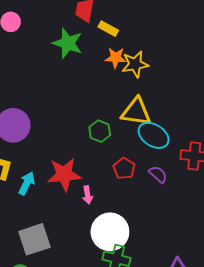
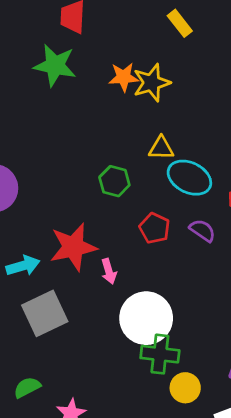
yellow rectangle: (108, 29) -> (180, 23), moved, turned 30
yellow triangle: (136, 112) -> (161, 148), size x0.6
cyan arrow: (27, 183) -> (23, 266), turned 55
gray square: (34, 239) -> (45, 313), moved

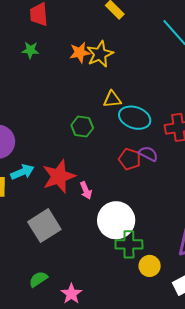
green star: (55, 65) -> (30, 50), size x0.6
red pentagon: (155, 228) -> (130, 159), moved
cyan arrow: (23, 266) -> (22, 172), moved

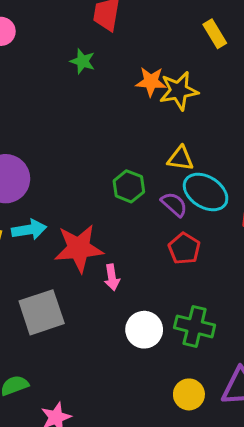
purple semicircle: (148, 154) -> (174, 204), moved
white circle: (116, 220) -> (144, 330), size x0.7
green cross: (129, 244) -> (195, 326), moved
yellow circle: (150, 266) -> (189, 394), moved

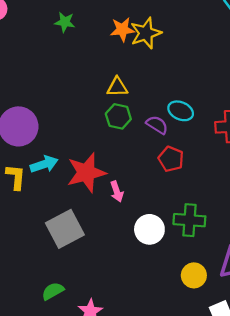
yellow triangle: (180, 158) -> (117, 87), moved
cyan ellipse: (206, 192) -> (181, 111), size x0.7

